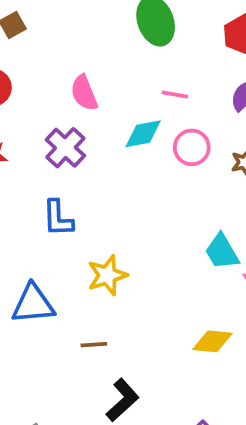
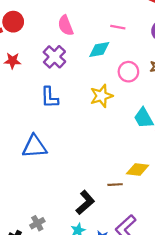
pink circle: (192, 147) -> (128, 72), moved
yellow star: (107, 275) -> (101, 96), moved
brown line: (94, 345) -> (115, 185), moved

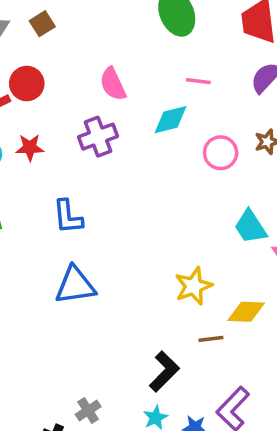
purple cross: (54, 57) -> (98, 137), turned 30
yellow star: (101, 96) -> (194, 286), moved
blue L-shape: (50, 97) -> (68, 217), moved

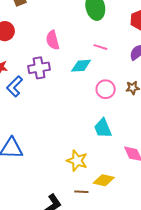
blue L-shape: (68, 217) -> (15, 86), moved, turned 40
cyan trapezoid: (250, 227) -> (103, 128), moved
yellow star: (194, 286) -> (77, 161), turned 30

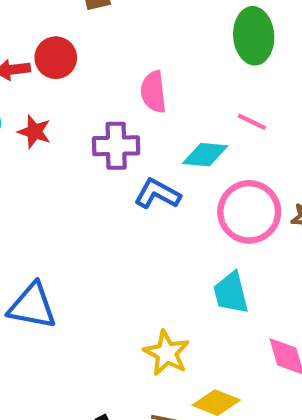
blue L-shape: (15, 86) -> (157, 194), moved, turned 65
pink circle: (106, 89) -> (249, 212), size x1.5

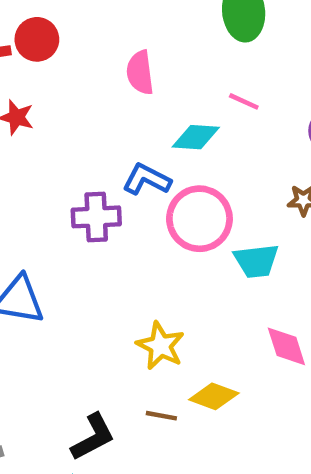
purple cross: (116, 146) -> (96, 217), moved
pink circle: (249, 212) -> (199, 219), moved
cyan trapezoid: (231, 293) -> (256, 261), moved, turned -81

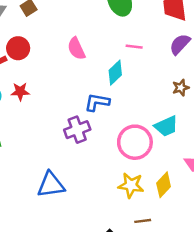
cyan diamond: (196, 137) -> (115, 73), turned -30
pink circle: (199, 219) -> (135, 142), moved
yellow diamond: (214, 396) -> (164, 185), moved, turned -50

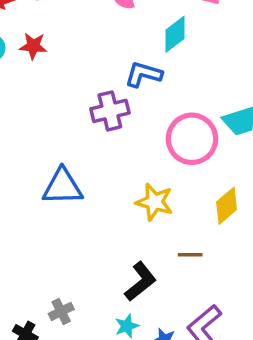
yellow star: (131, 185) -> (154, 202), moved

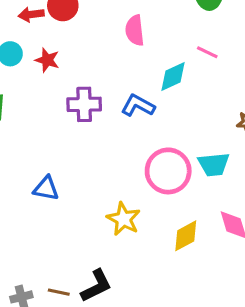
purple cross: (110, 111) -> (84, 104), moved
blue triangle: (62, 187) -> (46, 188), size x0.7
brown line: (190, 255) -> (59, 292), moved

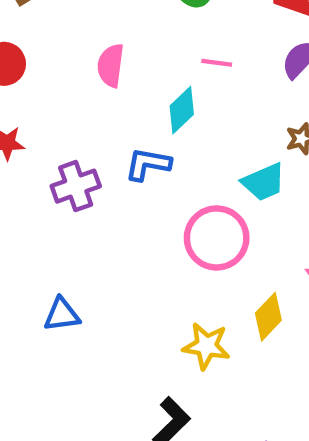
pink semicircle: (135, 30) -> (111, 65), turned 32
cyan trapezoid: (214, 164) -> (264, 182), moved
yellow star: (124, 219) -> (206, 346), moved

